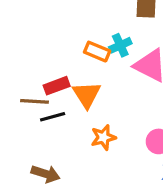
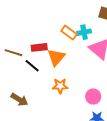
brown line: (35, 101) -> (13, 53), moved
black line: (53, 117) -> (32, 66), turned 42

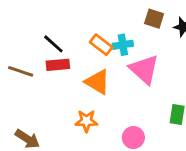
orange triangle: (56, 57) -> (98, 82), moved, turned -42
black line: (32, 66) -> (53, 44), moved

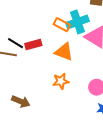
black line: (53, 44) -> (15, 43), moved
cyan cross: (123, 45) -> (77, 22), size x1.5

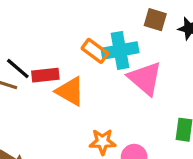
orange triangle: (64, 52) -> (70, 91), moved
orange star: (61, 81) -> (103, 142), moved

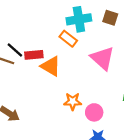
cyan cross: (120, 50) -> (79, 19), moved

